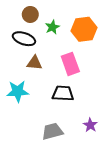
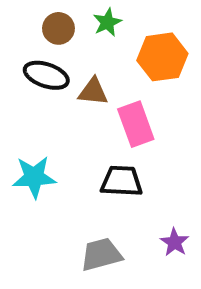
green star: (52, 27) -> (107, 22), moved
brown triangle: (34, 63) -> (93, 92), moved

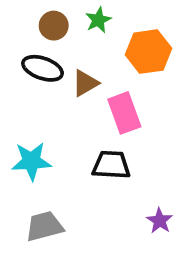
brown triangle: (93, 92) -> (85, 83), turned -36
gray trapezoid: (101, 254) -> (44, 226), moved

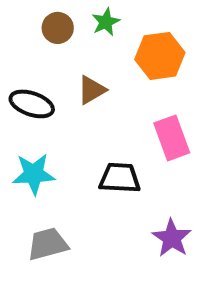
black ellipse: (43, 68) -> (32, 104), moved
pink rectangle: (124, 113) -> (172, 138), moved
purple star: (160, 221) -> (172, 238), size x1.4

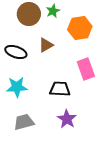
brown circle: (58, 28) -> (29, 14), size x1.5
purple star: (172, 238) -> (67, 119), moved

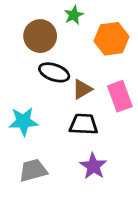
brown circle: (29, 14) -> (40, 36), moved
brown triangle: (46, 45) -> (82, 89), moved
black ellipse: (16, 52) -> (54, 72), moved

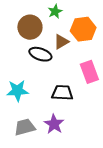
brown triangle: (82, 89) -> (61, 42), moved
purple star: (93, 166) -> (54, 124), moved

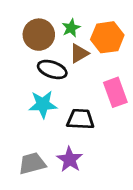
green star: (55, 11) -> (71, 28), moved
cyan star: (17, 91) -> (43, 104), moved

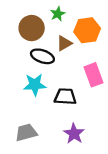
green star: (71, 28) -> (58, 14), moved
purple star: (70, 159) -> (74, 134), moved

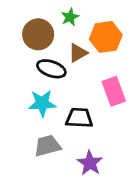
gray trapezoid: (26, 132) -> (47, 146), moved

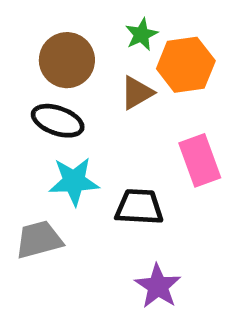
green star: (70, 17) -> (142, 34), moved
black ellipse: (51, 69) -> (58, 121), moved
gray trapezoid: (47, 146) -> (39, 240), moved

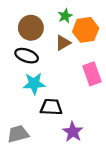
black trapezoid: (139, 207) -> (51, 107), moved
gray trapezoid: (39, 240) -> (18, 134), moved

